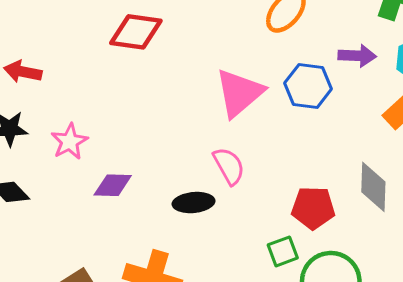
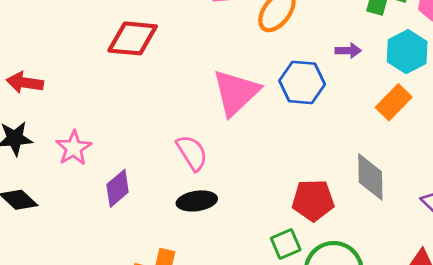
purple arrow: (357, 56) -> (348, 51), size x0.7
pink semicircle: (229, 166) -> (192, 153), moved
purple diamond: (113, 185) -> (118, 188), turned -39

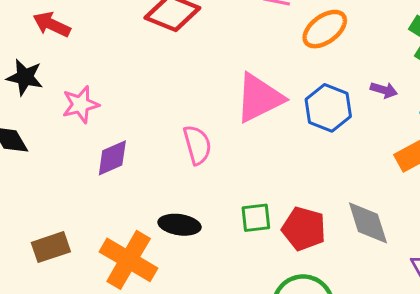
gray diamond: (370, 177) -> (368, 223), turned -33
black ellipse: (197, 201) -> (180, 225), moved
green square: (286, 244) -> (256, 218), moved

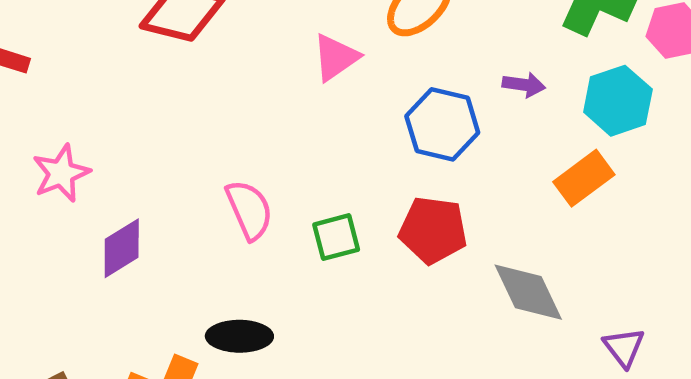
pink triangle: (259, 98) -> (336, 57), moved, size x0.6
green square: (256, 218) -> (336, 237), moved
red pentagon: (304, 229) -> (433, 230), moved

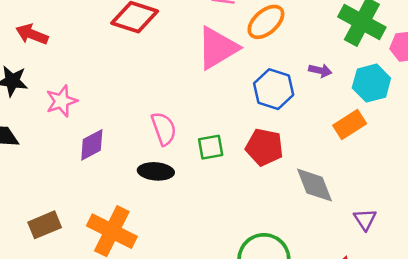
pink triangle: (336, 57) -> (217, 48), size x1.6
black ellipse: (239, 336) -> (156, 171), moved

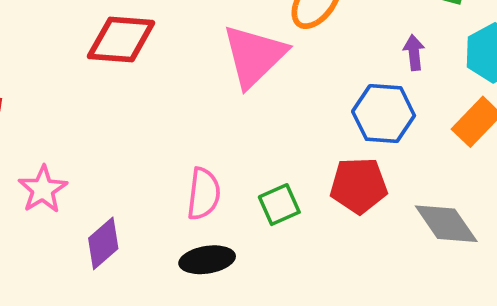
purple arrow: (320, 71) -> (414, 53), turned -95
blue hexagon: (274, 89) -> (384, 114), moved
pink semicircle: (164, 129) -> (204, 194), turned 40

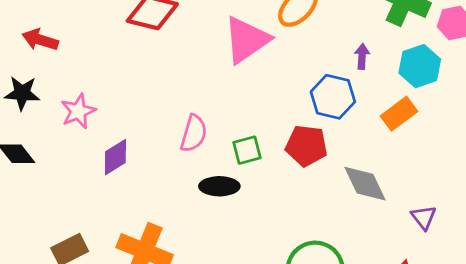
black ellipse: (207, 260) -> (219, 186), moved

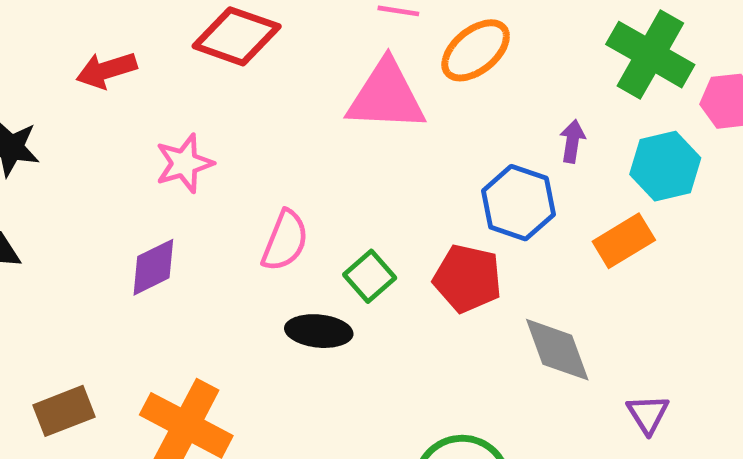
red arrow: (40, 40) -> (106, 70), moved, turned -40
pink triangle: (246, 40) -> (386, 96), turned 32
pink star: (78, 111) -> (184, 163), moved
green square: (247, 150) -> (370, 276), turned -32

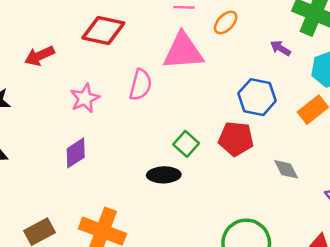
orange ellipse: (476, 50) -> (226, 22), size x0.7
purple arrow: (572, 141) -> (280, 48), moved, turned -60
pink semicircle: (285, 241) -> (141, 85), moved
gray diamond: (557, 350) -> (286, 169), size x0.7

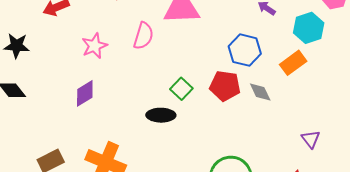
gray diamond: (286, 169) -> (260, 92), moved

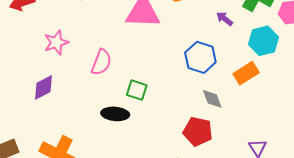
pink semicircle: (143, 36) -> (101, 62), moved
red pentagon: (225, 86) -> (198, 132), moved
green square: (181, 89) -> (137, 90), turned -30

